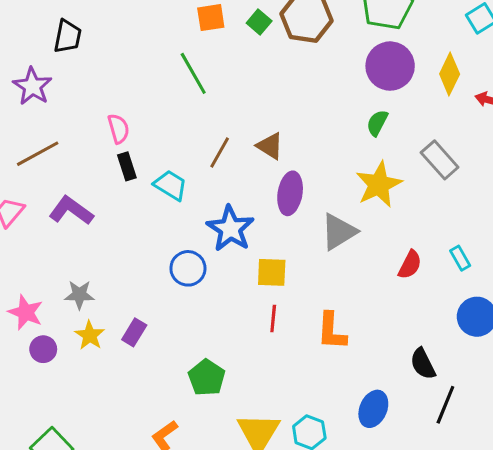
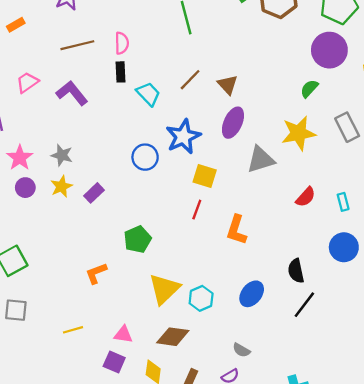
brown line: (38, 154) -> (77, 45), moved

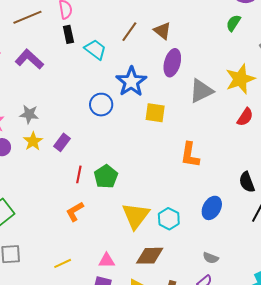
yellow star: (299, 133) -> (240, 79), moved
red line: (197, 210) -> (79, 174), moved

